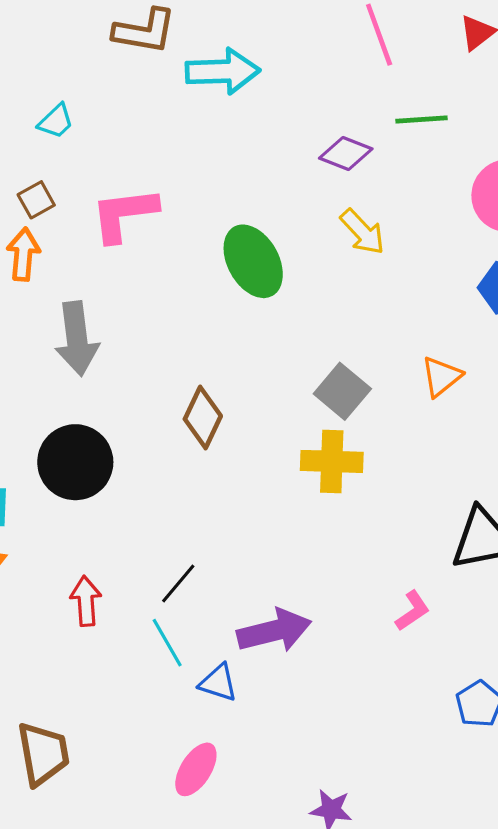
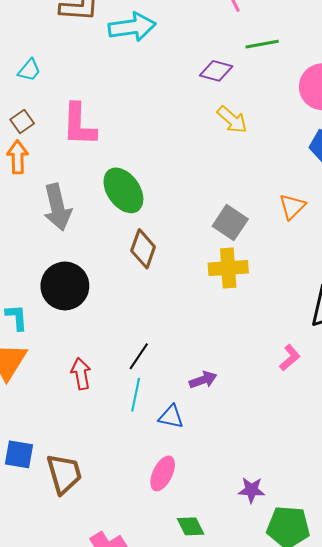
pink L-shape: (124, 214) -> (79, 125), turned -75
green ellipse: (253, 261) -> (123, 190), moved
purple arrow: (274, 631) -> (203, 380), size x0.6
cyan line: (167, 643) -> (136, 395), turned 48

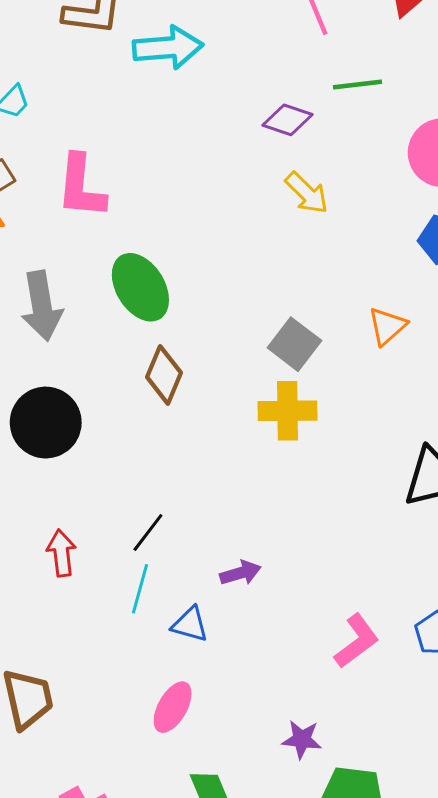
pink L-shape: (290, 358) -> (357, 641), moved, size x1.4

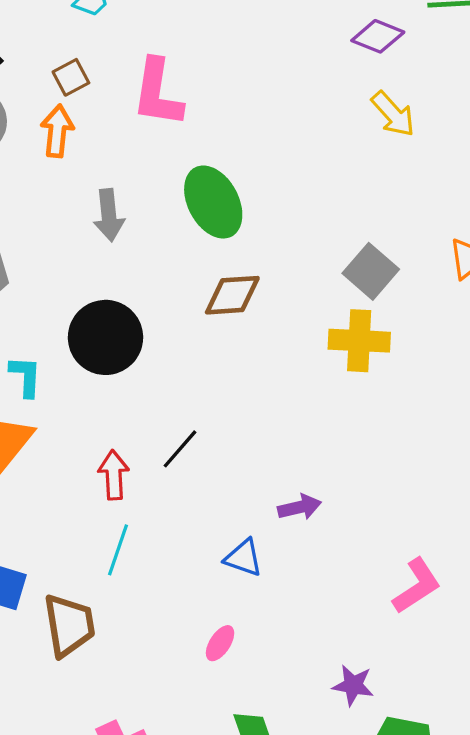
gray arrow: (42, 306) -> (109, 215), size x0.7
brown diamond: (164, 375) -> (232, 295), turned 60
black line: (148, 533) -> (180, 449), moved
cyan line: (140, 589) -> (118, 550), moved
pink ellipse: (173, 707) -> (220, 643), size x0.7

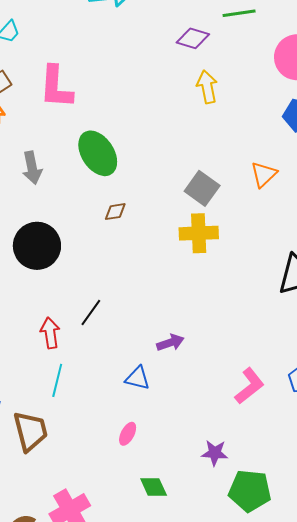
yellow arrow: (393, 114) -> (207, 87), turned -144
brown diamond: (232, 295) -> (115, 212), size x0.6

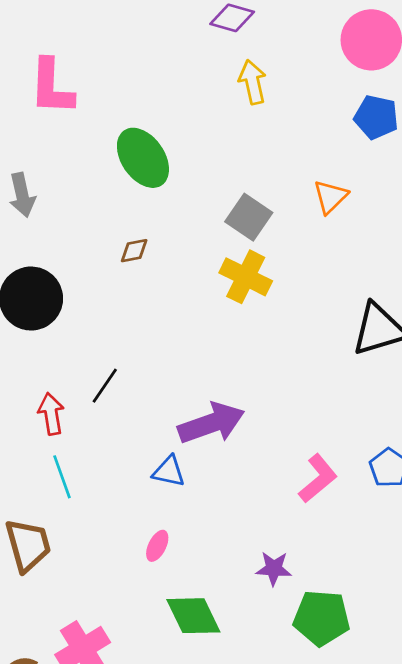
green ellipse: (98, 153) -> (143, 158), moved
yellow cross: (199, 233) -> (246, 277), turned 30
purple arrow: (170, 343) -> (211, 423), size x1.8
cyan line: (57, 380) -> (62, 477), turned -32
green diamond: (154, 487) -> (193, 616), size x1.5

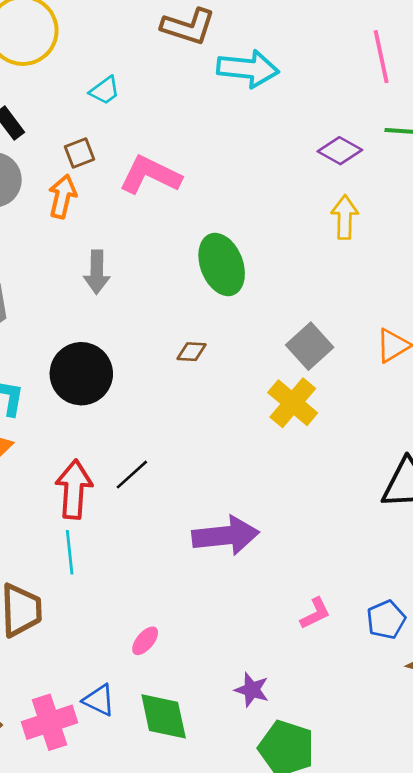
pink L-shape: (52, 87) -> (150, 175), turned 100
red arrow: (51, 414) -> (74, 489), size x1.4
blue triangle: (169, 471) -> (99, 700), moved
pink L-shape: (318, 478) -> (315, 613), size x0.7

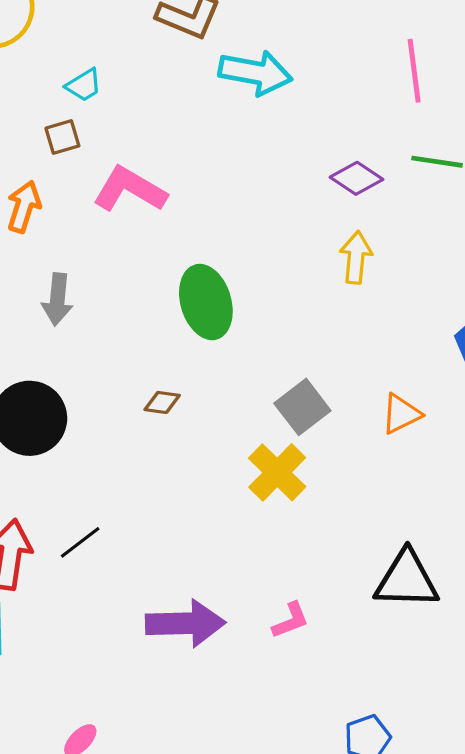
brown square: (79, 153) -> (62, 137), moved
pink L-shape: (315, 613) -> (290, 620), moved

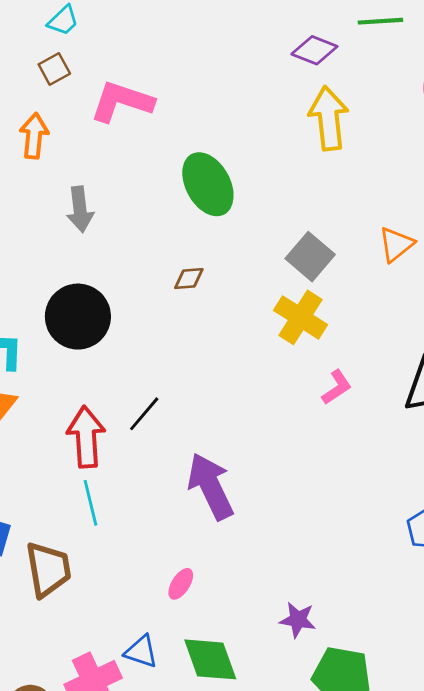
yellow arrow: (356, 257) -> (329, 118), size x1.4
pink L-shape: (290, 620) -> (337, 387), moved
purple arrow: (185, 623) -> (211, 486), moved, turned -102

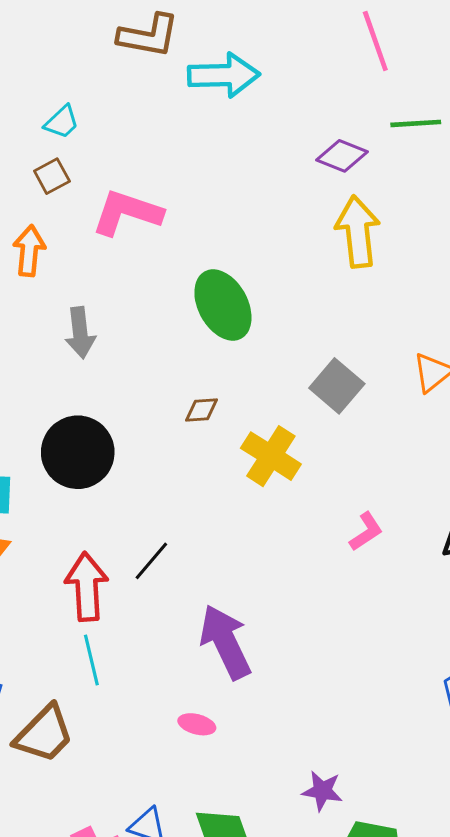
yellow cross: (301, 317) -> (271, 456), moved
brown trapezoid: (48, 569) -> (44, 734), turned 54
pink ellipse: (181, 584) -> (197, 724), moved, turned 72

